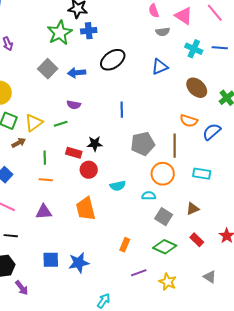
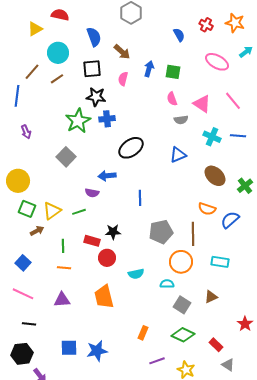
blue arrow: (77, 73) -> (107, 176), moved
red rectangle: (197, 240) -> (216, 345), moved

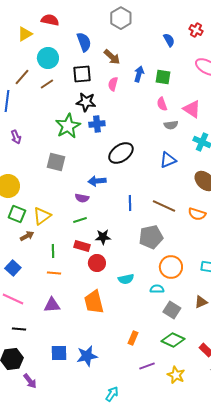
gray square: (66, 157) -> (56, 162), turned -30
green line: (79, 212) -> (80, 220), moved
brown line: (193, 234) -> (164, 206), moved, turned -65

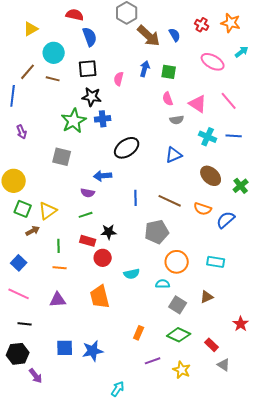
red semicircle: (50, 20) -> (75, 15), moved
brown arrow: (112, 57) -> (149, 36), moved, size x1.4
brown line: (47, 84) -> (53, 79), turned 48

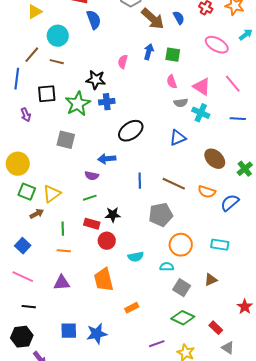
black square: (88, 69) -> (47, 94), moved
cyan cross: (208, 137) -> (201, 113), moved
orange rectangle: (139, 333) -> (132, 308), moved, turned 40

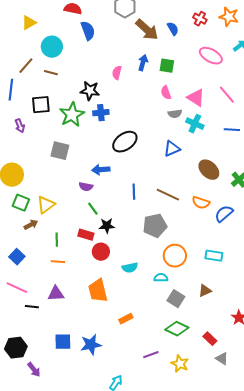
green line: (90, 198) -> (93, 209), moved, turned 72
black line: (29, 307) -> (32, 307), moved

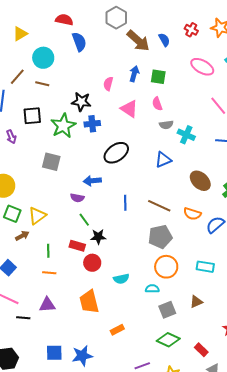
pink triangle: (196, 98) -> (129, 109), moved
gray pentagon: (155, 226) -> (160, 237), moved
gray square: (176, 299) -> (167, 310), turned 36

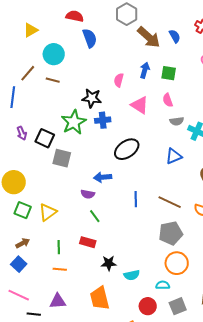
black square: (32, 116) -> (45, 138), moved, turned 30
brown arrow: (22, 236) -> (23, 243), moved
black star: (98, 237) -> (109, 263), moved
red circle: (92, 263) -> (148, 306), moved

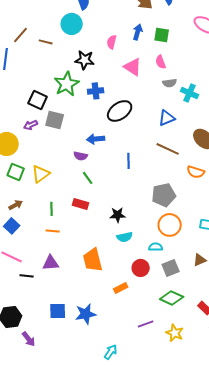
cyan circle: (54, 54) -> (72, 24), moved
blue cross: (103, 120) -> (96, 91), moved
purple arrow: (22, 133) -> (31, 125), moved, turned 88
brown line: (170, 202) -> (168, 149), moved
black star: (109, 263) -> (118, 215), moved

